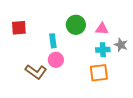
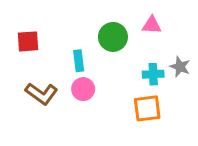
pink triangle: (102, 29) -> (152, 25), moved
brown L-shape: (36, 72) -> (41, 94), moved

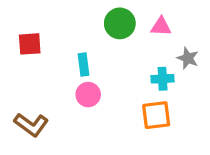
green circle: (113, 37) -> (120, 23), moved
gray star: (180, 67) -> (188, 58), moved
brown L-shape: (41, 94) -> (31, 125), moved

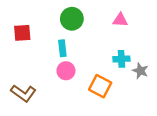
green circle: (120, 23) -> (72, 19), moved
gray star: (188, 58) -> (140, 71), moved
orange square: (156, 115) -> (100, 86), moved, turned 35

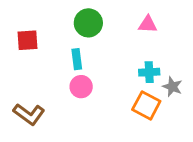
orange square: (100, 86) -> (146, 105), moved

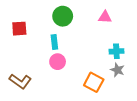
cyan cross: (149, 72) -> (116, 51), moved
gray star: (172, 87) -> (117, 70), moved
orange square: (146, 105) -> (94, 82), moved

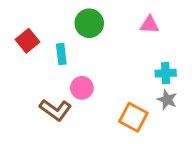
red square: (19, 29) -> (28, 41), turned -35
cyan rectangle: (54, 42) -> (61, 54), moved
brown L-shape: (20, 81) -> (55, 110), moved

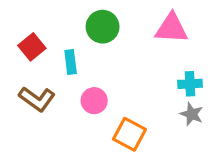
pink triangle: (149, 25) -> (171, 28), size x1.5
brown L-shape: (55, 110) -> (37, 99), moved
orange square: (133, 117) -> (129, 134), moved

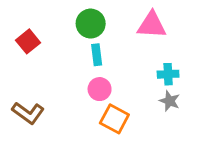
cyan rectangle: (71, 62) -> (97, 55), moved
brown L-shape: (37, 99) -> (28, 113), moved
pink circle: (94, 101) -> (100, 89), moved

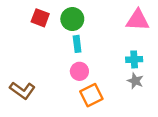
pink triangle: (152, 25) -> (138, 20), moved
red square: (28, 41) -> (40, 18), moved, turned -30
orange square: (114, 119) -> (91, 95), turned 35

